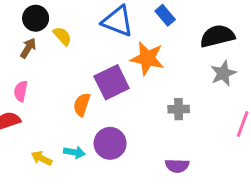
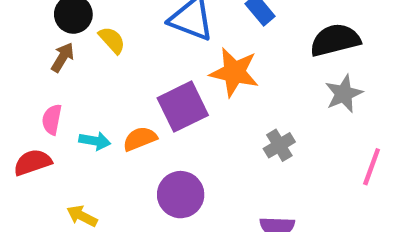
orange semicircle: (82, 105) -> (140, 139), turned 50
gray cross: (179, 109) -> (279, 145), turned -30
cyan arrow: (74, 152) -> (95, 141), moved

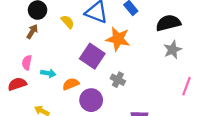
yellow semicircle: (112, 40) -> (68, 22), moved
purple square: (183, 107) -> (92, 56), turned -30
orange semicircle: (140, 139) -> (71, 84), moved
gray cross: (279, 145) -> (118, 80), moved, turned -32

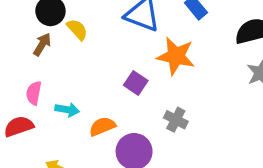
yellow semicircle: (68, 22) -> (77, 29), moved
purple square: (92, 56) -> (136, 83), size x0.6

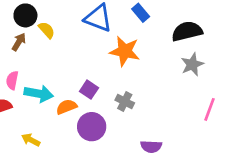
purple square: (136, 83) -> (89, 90), moved
cyan arrow: (67, 110) -> (39, 94), size x1.5

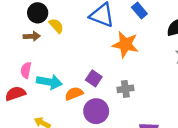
brown arrow: (19, 42) -> (32, 36), turned 56
gray cross: (125, 102) -> (125, 89), turned -35

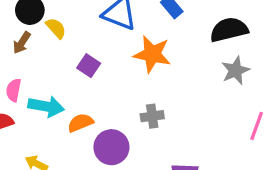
brown arrow: (32, 36) -> (22, 43), turned 126
purple square: (94, 78) -> (89, 66), moved

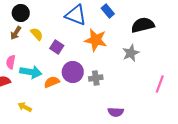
yellow semicircle: (56, 28) -> (37, 34), moved
gray star: (235, 70) -> (131, 53), moved
purple circle: (111, 147) -> (73, 72), moved

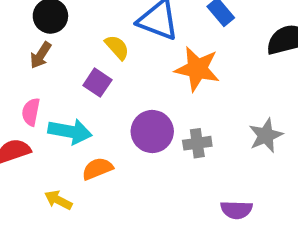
yellow semicircle: (37, 34) -> (117, 47), moved
purple square: (57, 47) -> (97, 83), moved
gray star: (131, 53) -> (266, 135), moved
orange semicircle: (52, 82) -> (97, 169), moved

